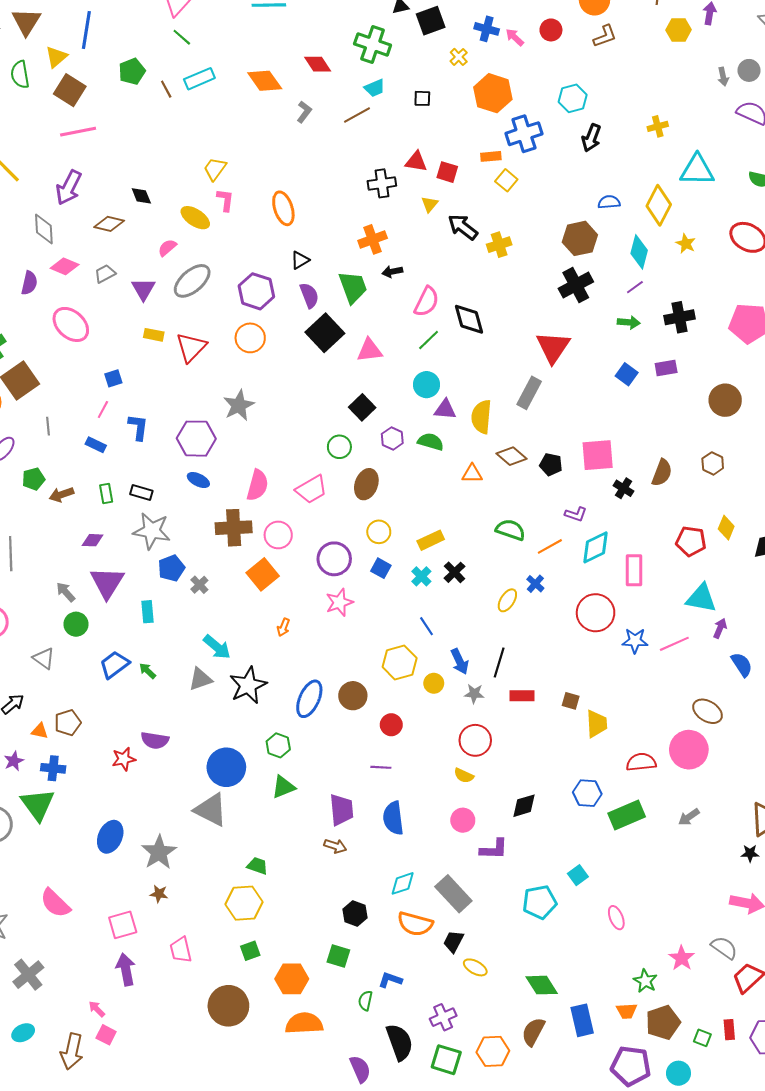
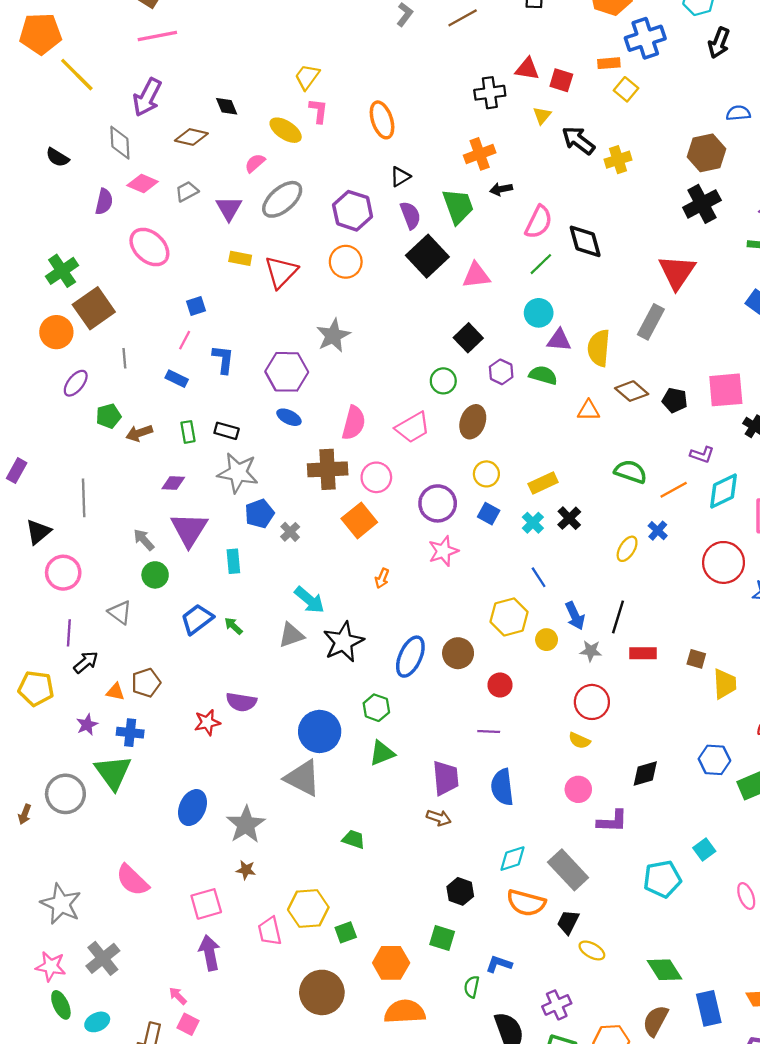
yellow hexagon: (244, 903) -> (308, 908), moved

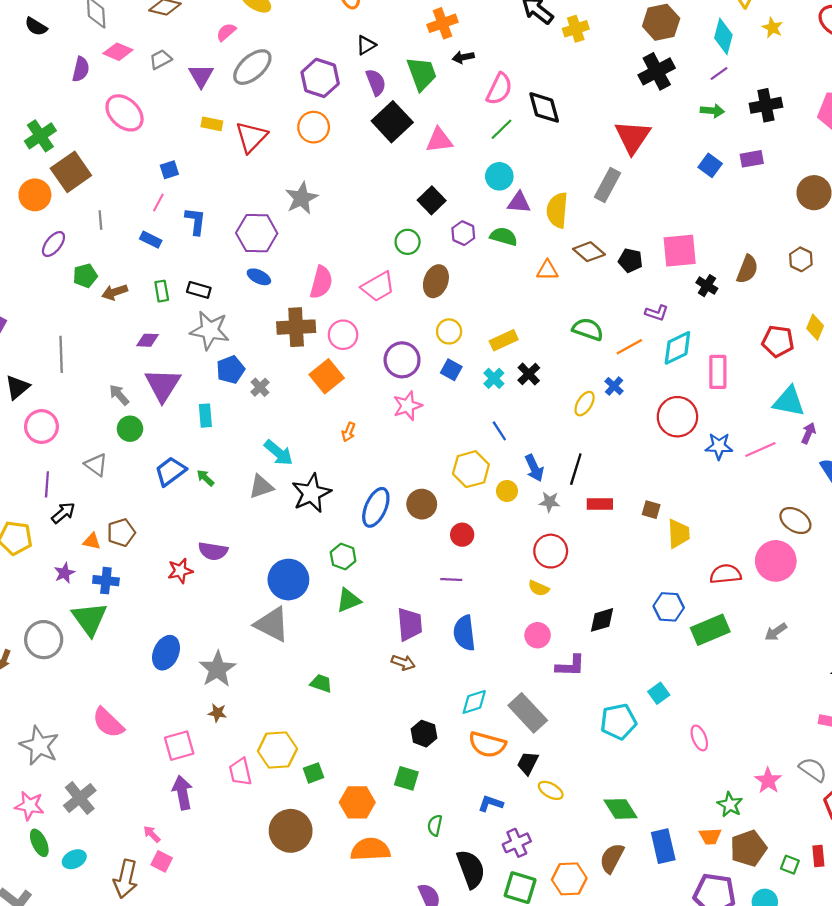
blue L-shape: (499, 964) -> (491, 804), moved

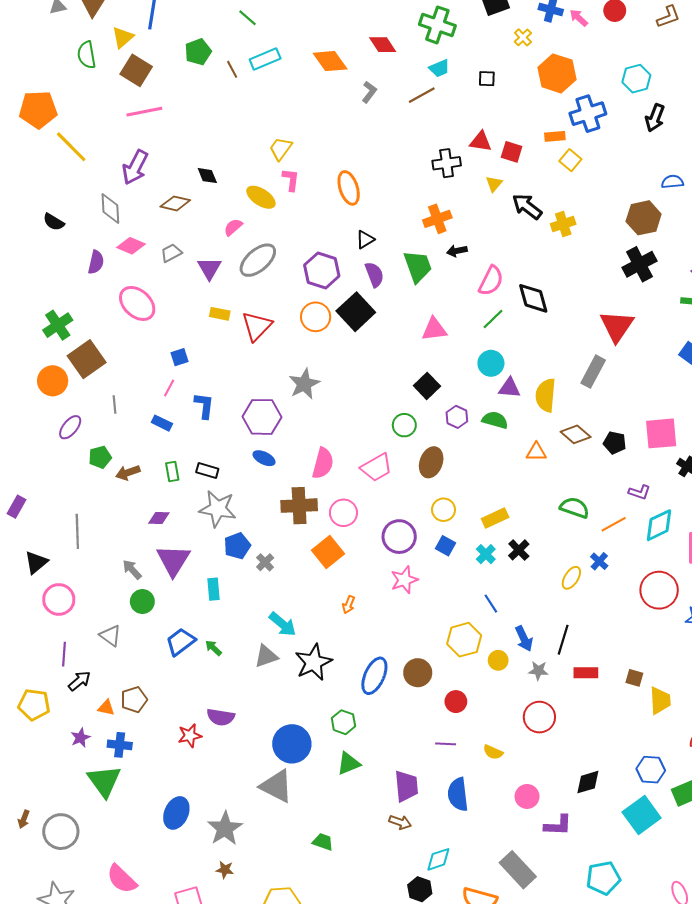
black square: (392, 122) -> (356, 312), moved
yellow semicircle: (539, 588) -> (493, 752), moved
gray circle: (44, 640) -> (61, 832), moved
cyan square: (659, 693) -> (642, 815), moved, size x1.8
cyan diamond: (474, 702) -> (438, 859), moved

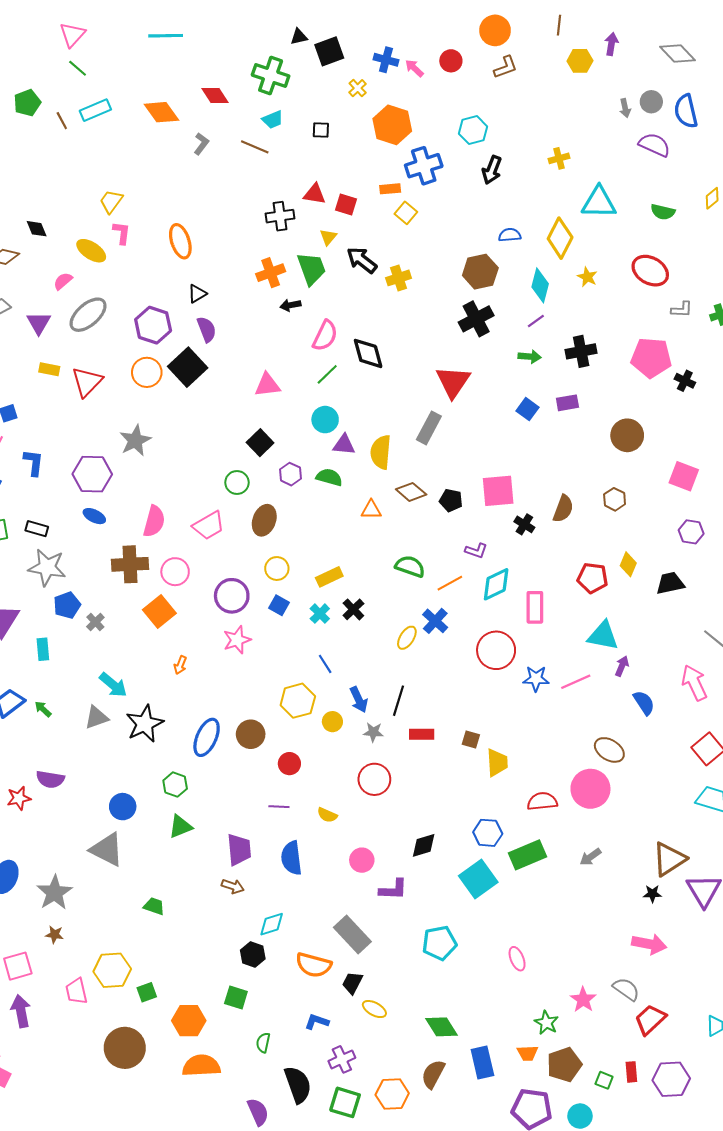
brown line: (422, 95) -> (255, 147), turned 52
green trapezoid: (418, 266) -> (311, 269), moved
blue cross: (599, 561) -> (435, 621), size x1.4
blue circle: (292, 744) -> (123, 807), size x0.7

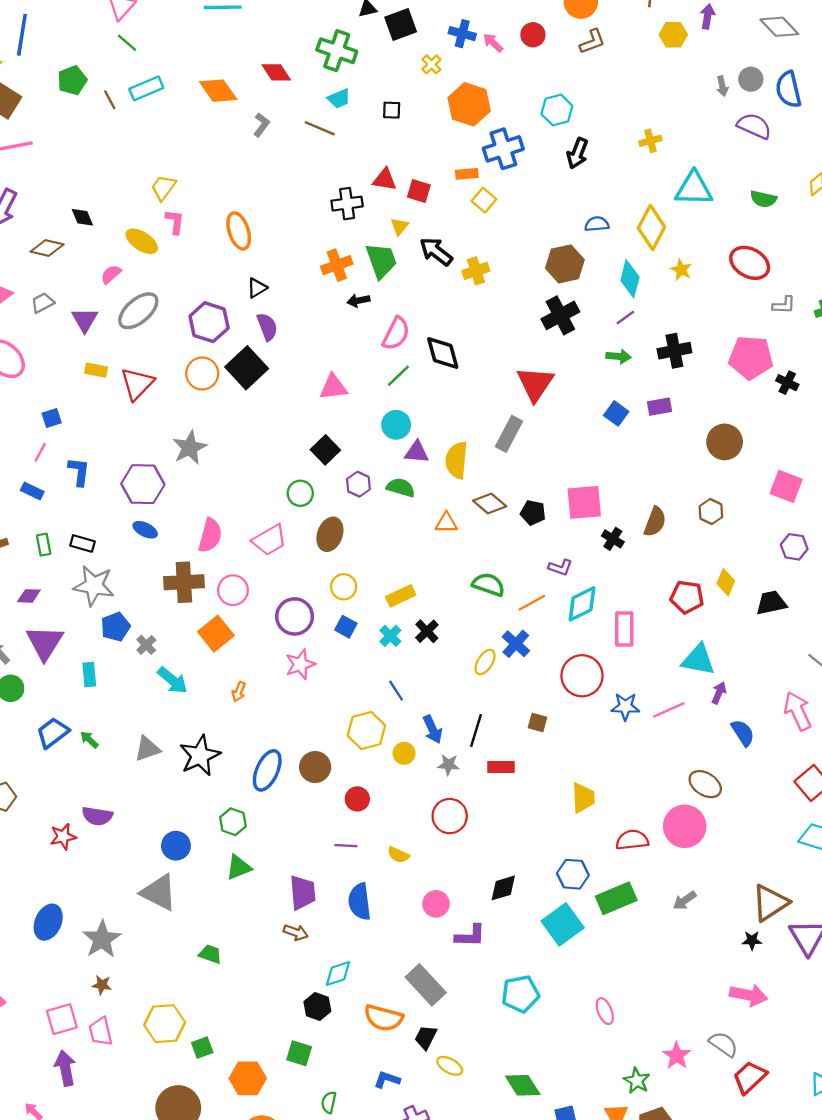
cyan arrow: (113, 685) -> (173, 680), moved
brown square: (471, 739) -> (538, 723), moved
pink trapezoid: (77, 991) -> (101, 1032), moved

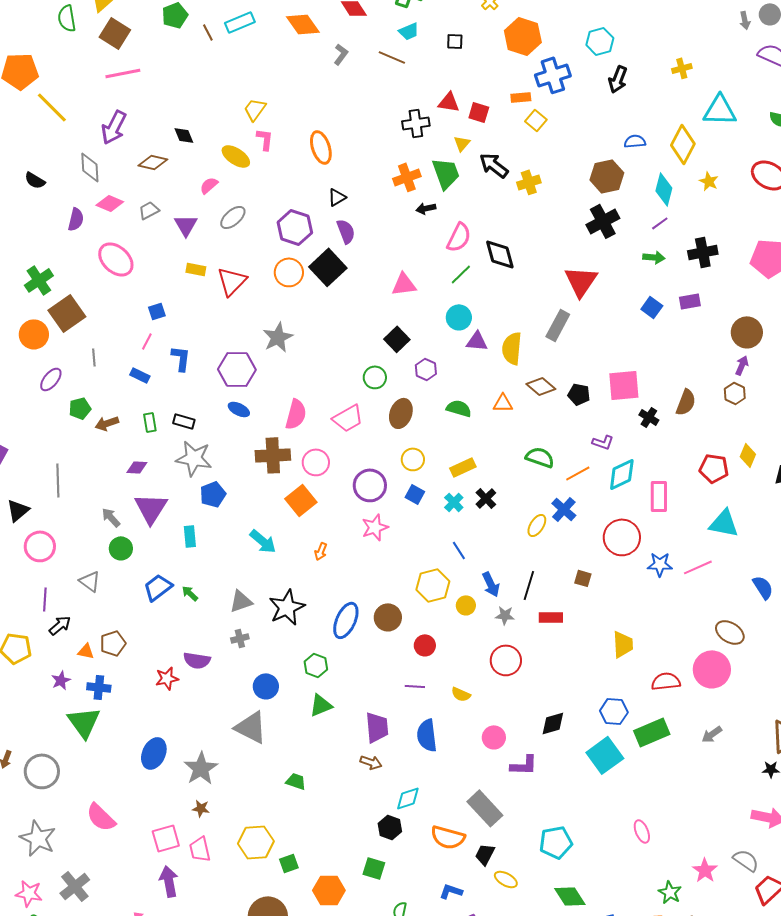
gray ellipse: (138, 311) -> (233, 217), size x0.7
green semicircle: (401, 488) -> (459, 408), moved
gray cross: (146, 645) -> (240, 638), moved, turned 30
purple arrow: (719, 693) -> (742, 365), moved
cyan pentagon: (520, 994) -> (556, 842), moved

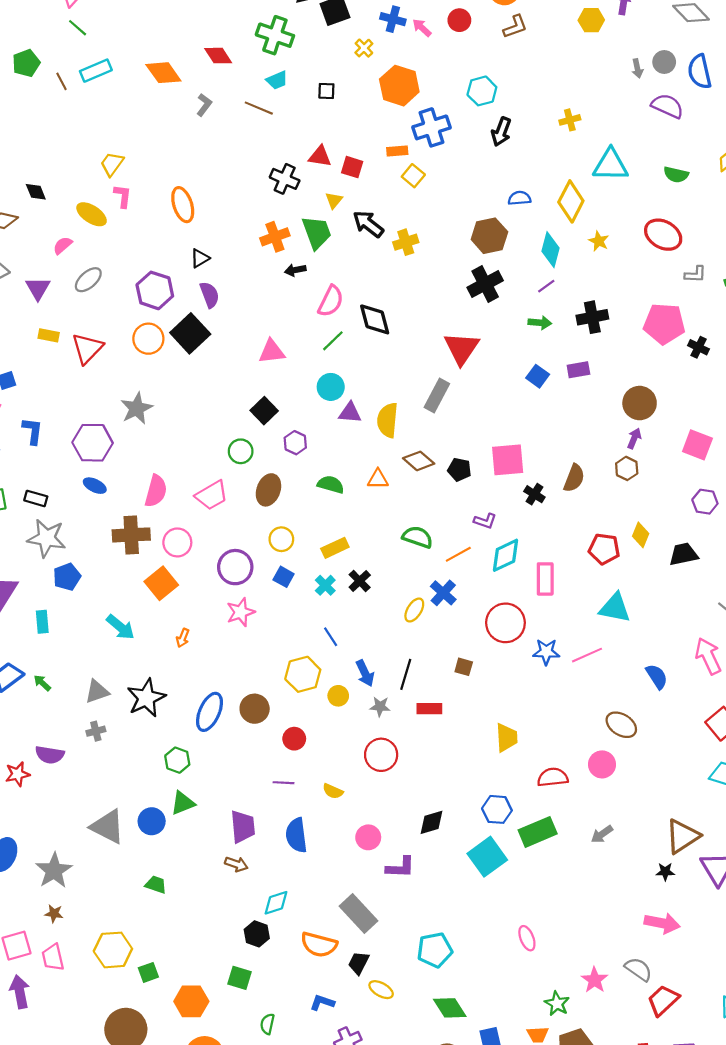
black cross: (416, 123) -> (285, 179), turned 32
pink circle: (712, 669) -> (602, 764), size x0.7
blue circle: (266, 686) -> (152, 821), moved

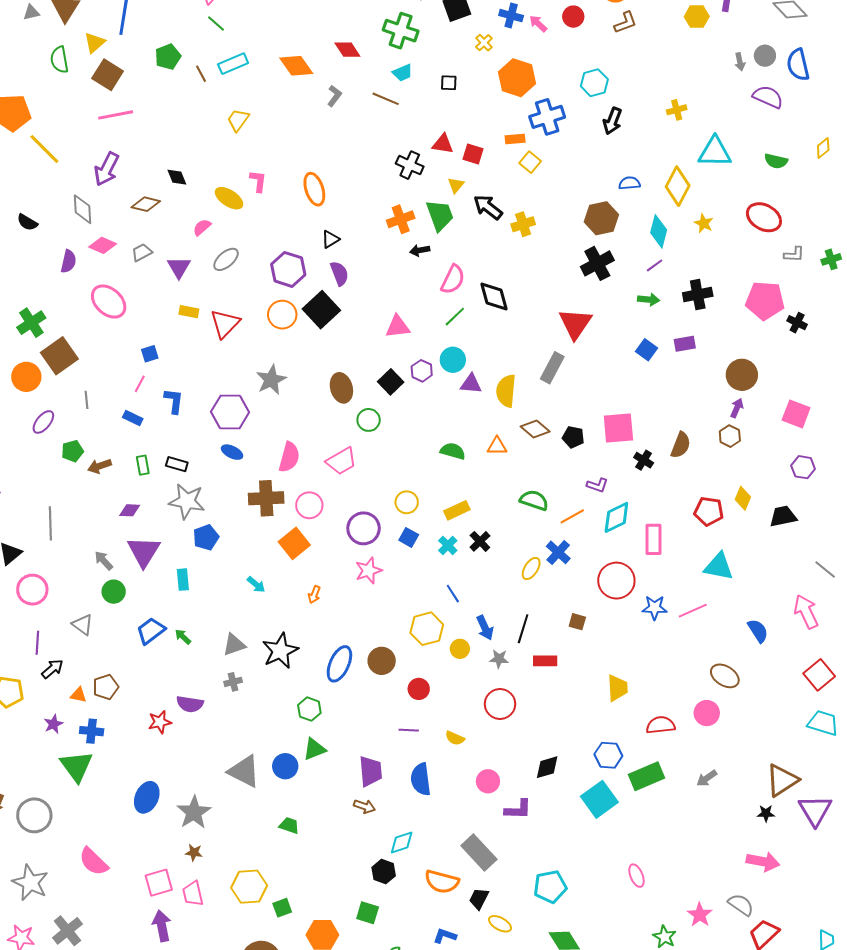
yellow trapezoid: (112, 164) -> (238, 120), moved
purple hexagon: (295, 443) -> (422, 371), moved
brown ellipse: (268, 490) -> (341, 388), moved, turned -36
cyan arrow: (120, 627) -> (256, 585), size x0.7

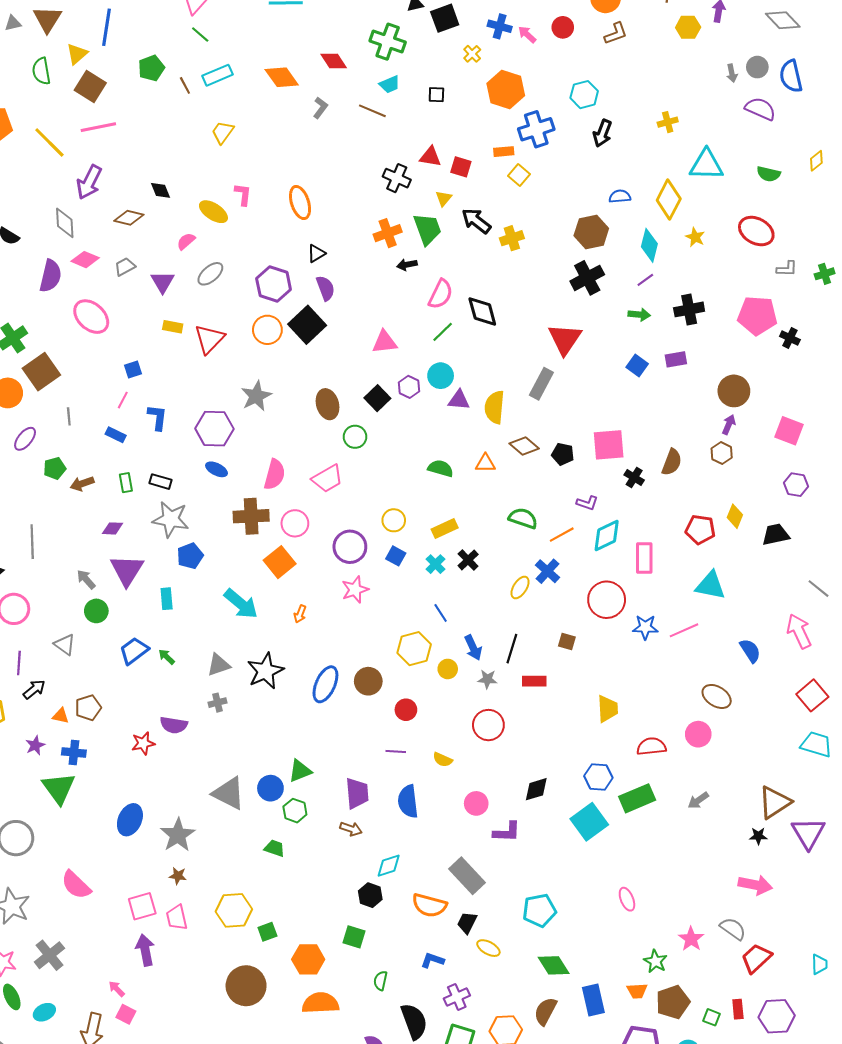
yellow line: (44, 149) -> (49, 142), moved
purple semicircle: (68, 261) -> (50, 276), size x1.4
cyan arrow: (256, 585) -> (241, 604), size x1.8
green hexagon: (309, 709) -> (295, 811), moved

